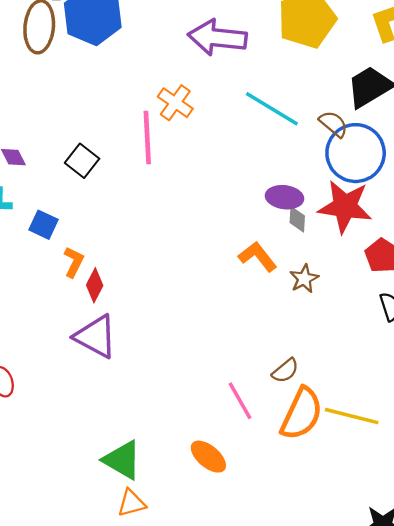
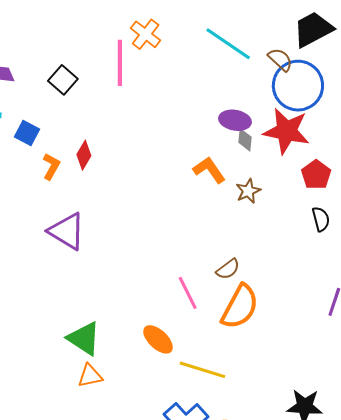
red diamond: (95, 285) -> (84, 155), moved
yellow line: (352, 416) -> (202, 370), moved

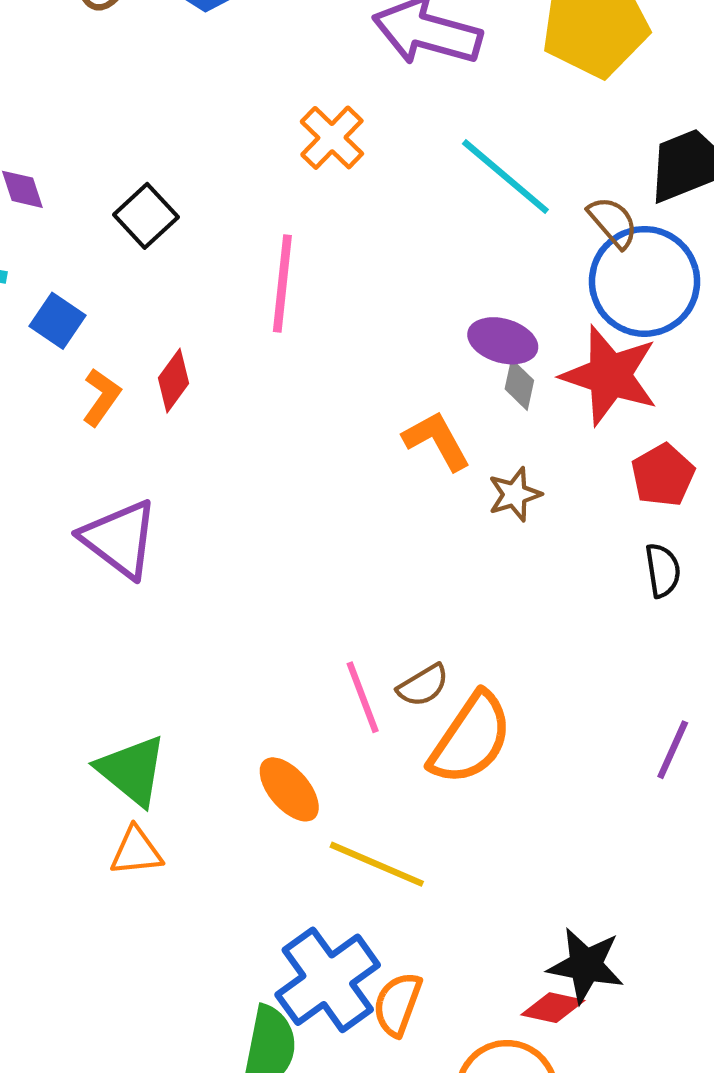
pink line: (120, 63) -> (282, 283), moved
brown semicircle: (228, 269) -> (423, 685), moved

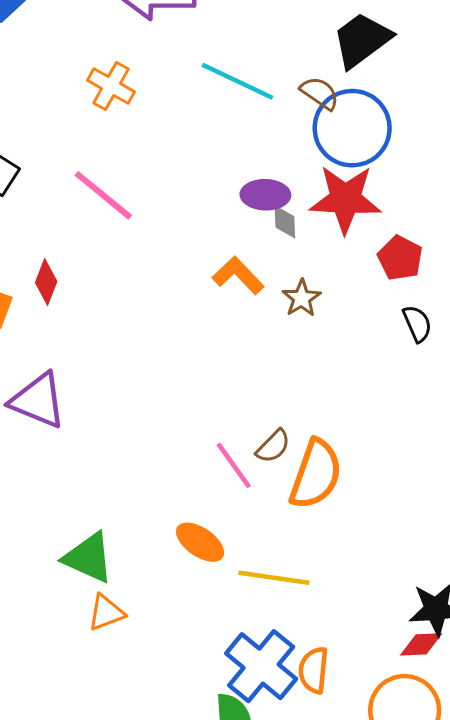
pink line: (282, 283) -> (103, 195), turned -42

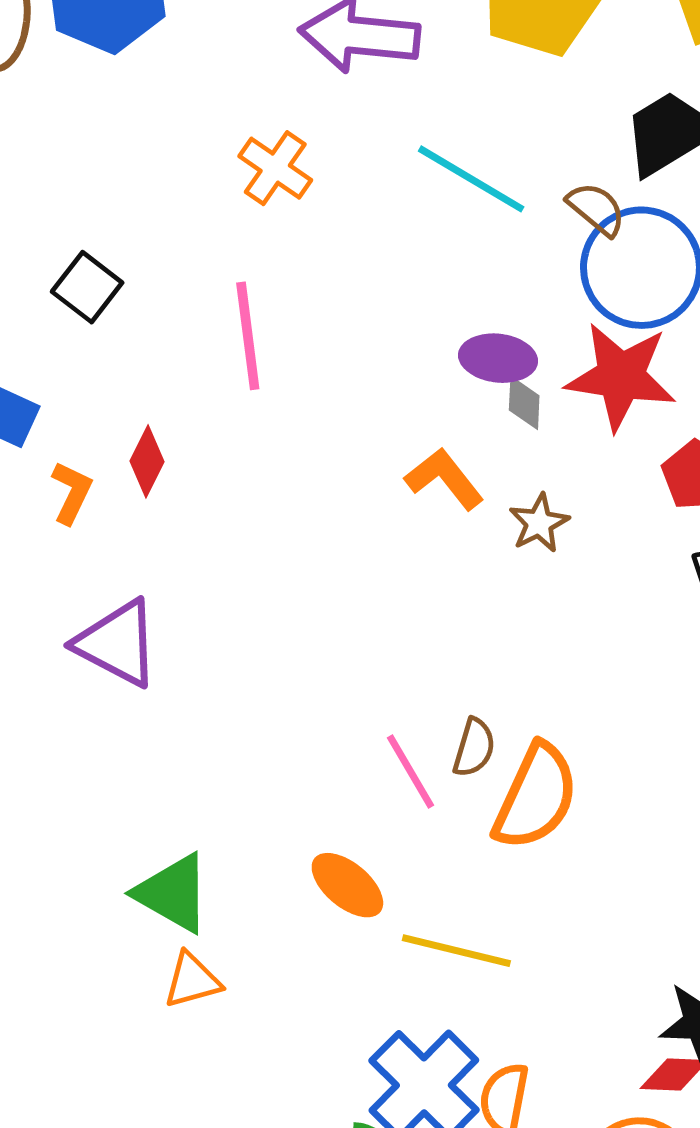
pink line: (103, 195) -> (248, 336), turned 38
brown semicircle: (273, 446) -> (474, 748), turned -33

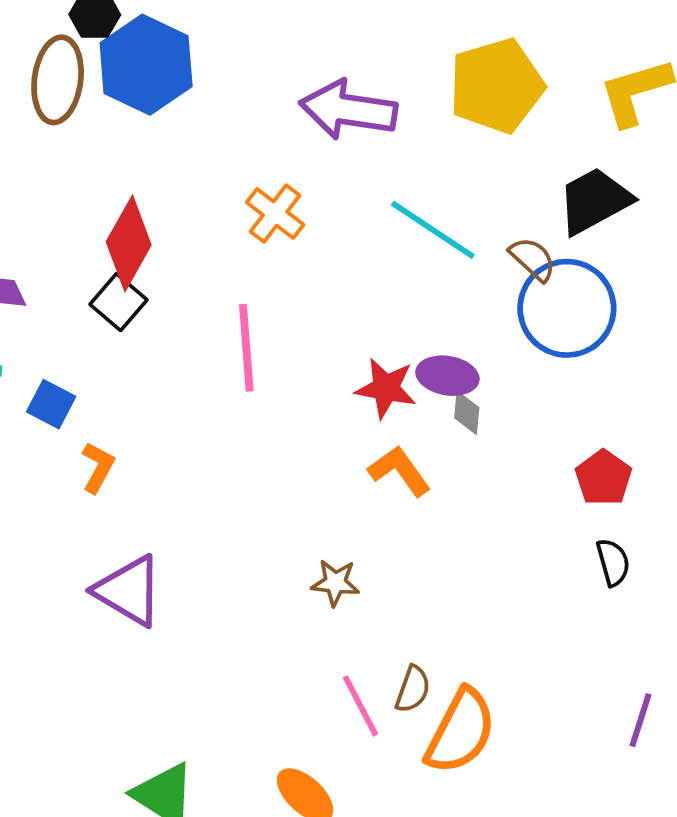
red star: (621, 376) -> (386, 388), moved, size x0.7
red diamond: (147, 461) -> (129, 243), moved, size x1.6
brown star: (539, 523) -> (335, 583), moved, turned 30

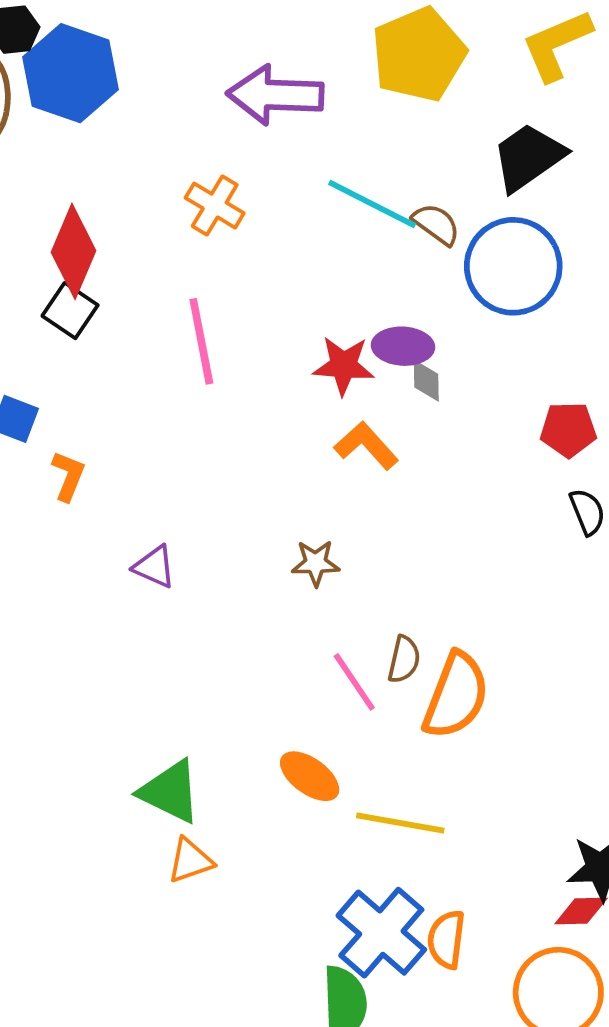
brown semicircle: (533, 259) -> (436, 224), moved
red pentagon: (603, 478) -> (568, 430), turned -30
purple triangle: (129, 591) -> (154, 567), moved, size x0.6

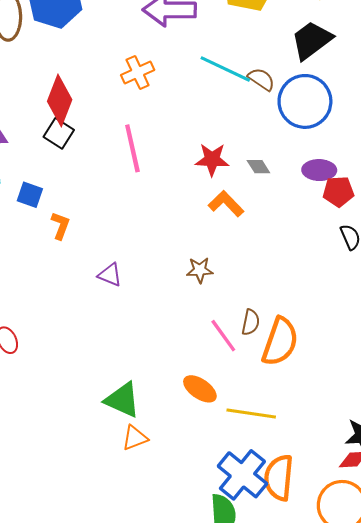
orange cross: (215, 206) -> (138, 73), turned 36
purple ellipse: (403, 346) -> (319, 170), moved
gray diamond: (426, 381) -> (258, 167), turned -30
orange semicircle: (446, 939) -> (279, 478), size x1.4

